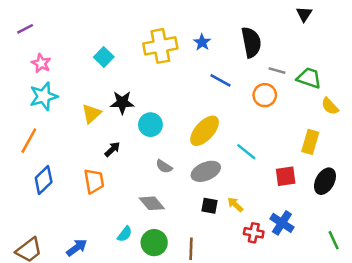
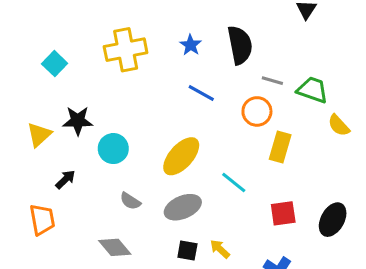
blue star: (202, 42) -> (190, 45), moved
yellow rectangle: (310, 142) -> (280, 147), moved

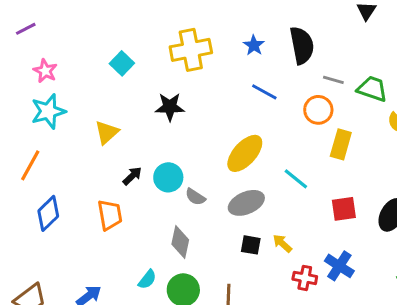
black star: (78, 121) -> (170, 107), moved
cyan circle: (113, 149) -> (168, 177), moved
gray diamond: (115, 247) -> (180, 242), turned 52

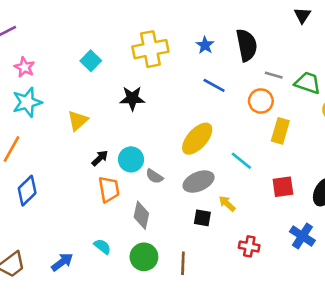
orange trapezoid: (110, 215) -> (109, 189), moved
yellow arrow: (282, 243) -> (227, 204), moved
blue cross: (339, 266) -> (302, 236), moved
cyan semicircle: (147, 279) -> (102, 246), moved, turned -90

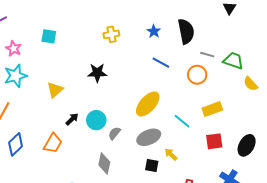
yellow cross: (150, 49) -> (111, 34), size x0.6
cyan square: (91, 61) -> (49, 36), moved, turned -35
yellow rectangle: (280, 131) -> (212, 109), moved, turned 54
gray semicircle: (154, 176) -> (114, 133), turned 96
orange trapezoid: (109, 189) -> (53, 143), moved, turned 40

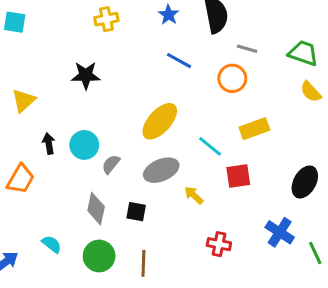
green trapezoid: (233, 61) -> (303, 53), moved
black arrow: (72, 119) -> (49, 143), turned -56
red square: (214, 141) -> (238, 176), moved
black square: (152, 166) -> (136, 212), moved

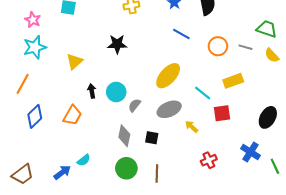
gray line: (247, 49) -> (245, 47), moved
cyan semicircle: (52, 244) -> (84, 160), moved, turned 104
red cross: (219, 244) -> (209, 160), turned -35

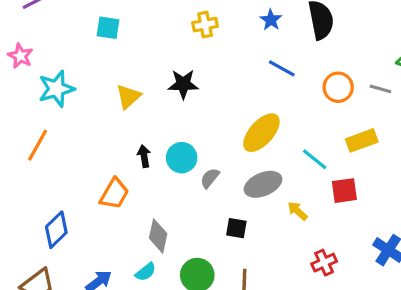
pink star: (33, 20) -> (20, 56), moved
yellow triangle: (74, 61) -> (128, 97), moved
blue diamond: (35, 116) -> (56, 230), moved
gray diamond: (124, 136) -> (158, 236), moved
cyan semicircle: (84, 160) -> (146, 272), moved

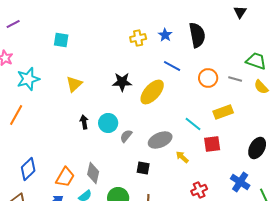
yellow cross: (205, 25) -> (138, 38), moved
black star: (183, 84) -> (122, 82), moved
yellow ellipse: (261, 133) -> (152, 92), moved
orange trapezoid: (114, 194) -> (65, 177), moved

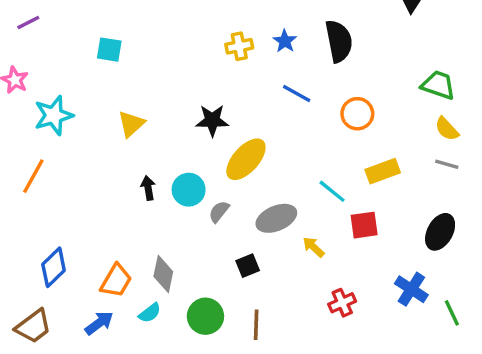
gray line: (235, 79) -> (447, 164), moved
yellow ellipse: (152, 92) -> (246, 159), moved
black square: (143, 168) -> (248, 266), turned -32

